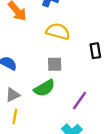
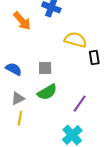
yellow semicircle: (58, 31) -> (75, 40), moved
gray square: (55, 64) -> (45, 68), moved

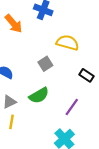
black rectangle: (94, 58) -> (87, 75), moved, turned -48
gray square: (45, 68) -> (45, 64), moved, turned -32

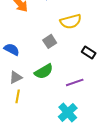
yellow semicircle: (67, 43) -> (71, 21), turned 150
purple line: (72, 107) -> (75, 82), turned 36

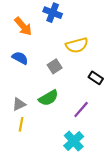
blue semicircle: (12, 49) -> (20, 58), moved
purple line: (75, 82) -> (81, 109), turned -30

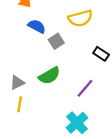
blue semicircle: (20, 58) -> (37, 26), moved

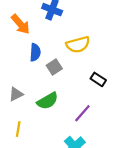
blue semicircle: (37, 26) -> (35, 52), turned 66
gray triangle: (17, 83) -> (16, 94), moved

